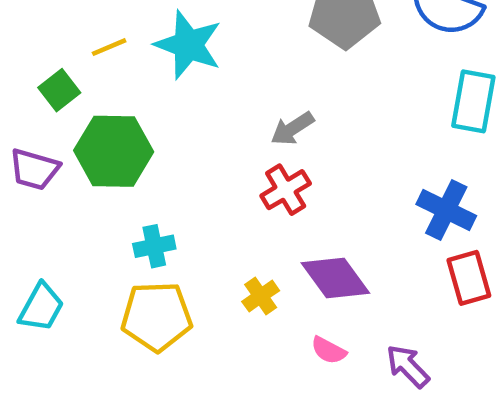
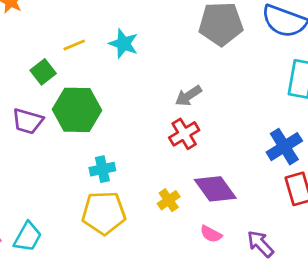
cyan star: (188, 45) -> (124, 44), size x0.7
blue cross: (446, 210) -> (284, 147), turned 32
cyan trapezoid: (41, 307) -> (28, 237), moved

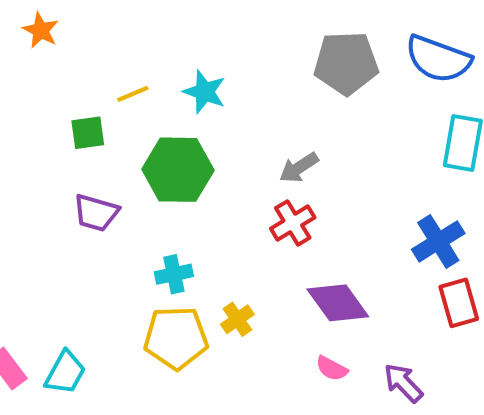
green square: (43, 72) -> (88, 133), turned 30
green hexagon: (77, 110) -> (178, 170), moved
purple trapezoid: (28, 121) -> (96, 213), moved
yellow cross: (169, 200) -> (237, 319), moved

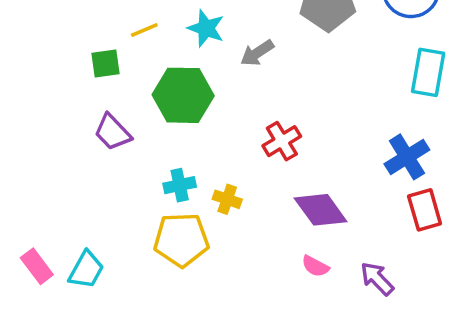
gray arrow: (299, 168) -> (257, 53), moved
purple trapezoid: (96, 213) -> (113, 132), turned 30
yellow cross: (237, 319) -> (227, 199), moved, turned -36

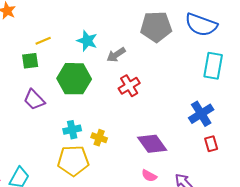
yellow line: (144, 30) -> (43, 41), moved
red cross: (282, 141) -> (129, 86), moved
red rectangle: (425, 210) -> (211, 144), size x0.7

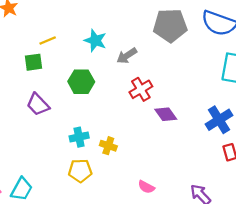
green hexagon: (74, 79) -> (81, 82), size x0.7
purple diamond: (152, 144) -> (166, 114), moved, size x0.7
yellow pentagon: (73, 161) -> (80, 171), size x0.7
pink semicircle: (149, 176) -> (146, 187), moved

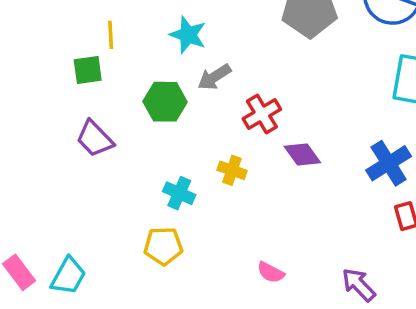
yellow line: (48, 41) -> (111, 35), turned -70
gray arrow: (127, 56) -> (214, 77), moved
cyan cross: (79, 137) -> (179, 193), moved, turned 36
yellow cross: (108, 146) -> (232, 170), moved

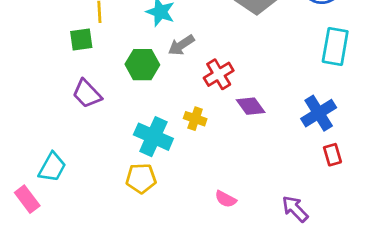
cyan cross: (179, 193) -> (153, 137), size x1.5
cyan trapezoid: (68, 276) -> (52, 167), moved

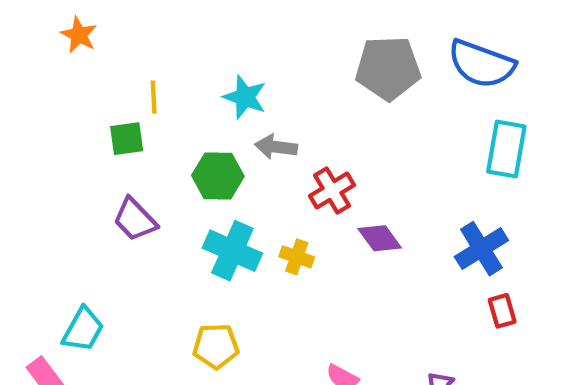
gray arrow: (181, 45) -> (276, 147), turned 40
cyan cross: (153, 137) -> (232, 251), moved

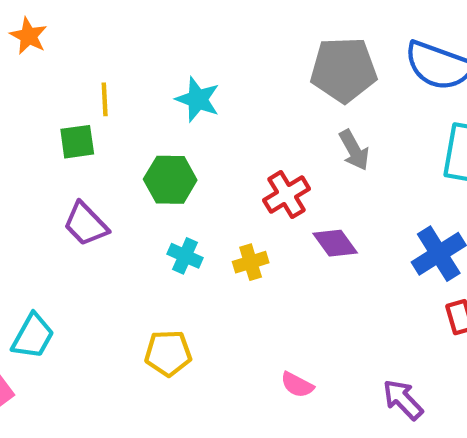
gray arrow: (276, 147) -> (354, 150), moved, turned -126
cyan cross: (232, 251) -> (185, 256), size x0.6
yellow cross: (297, 257) -> (251, 262), turned -36

